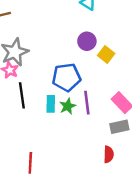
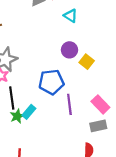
cyan rectangle: (51, 104) -> (29, 112), moved, turned 40
green star: (68, 106) -> (17, 116), moved

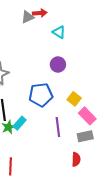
yellow square: (87, 62) -> (74, 99), moved
purple line: (69, 104) -> (58, 127), moved

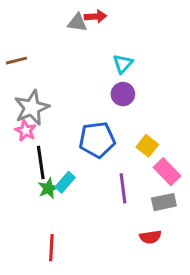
gray triangle: (28, 17) -> (77, 23), turned 32
cyan triangle: (59, 32) -> (123, 64), moved, turned 40
red semicircle: (76, 159) -> (150, 237), turned 80

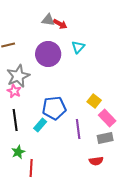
red arrow: (96, 16) -> (60, 24), moved, turned 32
purple circle: (123, 94) -> (48, 54), moved, size x1.6
blue pentagon: (97, 140) -> (54, 108), moved
black line: (41, 162) -> (15, 120), moved
green star: (48, 188) -> (18, 152), moved

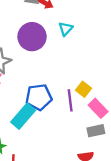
cyan rectangle: (40, 125) -> (23, 116), size x1.6
purple line: (78, 129) -> (70, 100), moved

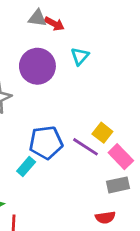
purple line: (70, 100) -> (85, 147), turned -50
cyan rectangle: (23, 116) -> (26, 167), size x0.6

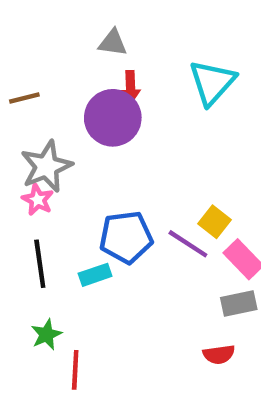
red arrow: (54, 24) -> (130, 87), moved, turned 60
cyan triangle: (80, 56) -> (212, 82), moved, size x1.6
cyan rectangle: (26, 167) -> (95, 275), turned 30

